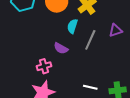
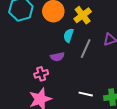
purple semicircle: (61, 48) -> (57, 57), turned -40

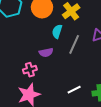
white line: (86, 94) -> (74, 90), turned -40

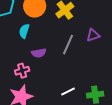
cyan semicircle: (57, 31) -> (24, 31), moved

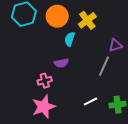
cyan semicircle: (24, 31) -> (70, 39), moved
gray line: (68, 45) -> (104, 66), moved

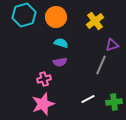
yellow cross: (87, 20) -> (95, 21), moved
cyan semicircle: (70, 39) -> (61, 43), moved, turned 88

